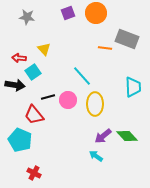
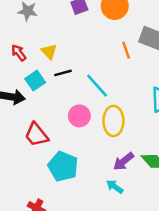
orange line: (105, 48) -> (126, 50), turned 64
red arrow: (19, 58) -> (19, 53), moved, turned 48
black line: (48, 97) -> (63, 73), moved
cyan pentagon: (20, 140) -> (63, 166), moved

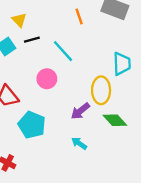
orange line: (126, 50) -> (79, 16), moved
yellow ellipse: (113, 121) -> (101, 90), moved
purple arrow: (124, 161) -> (80, 111), moved

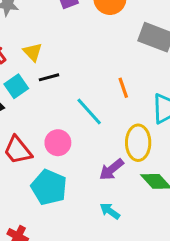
orange line: (79, 16) -> (123, 88), moved
cyan line: (63, 51) -> (89, 111), moved
pink circle: (47, 79) -> (58, 143), moved

